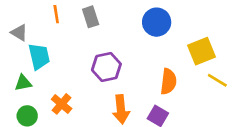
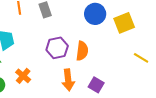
yellow square: (202, 51) -> (124, 23), moved
orange semicircle: (168, 82) -> (82, 51), moved

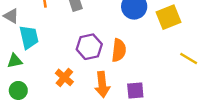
orange cross: (23, 76) -> (64, 77), moved
purple square: (96, 85) -> (135, 90), turned -35

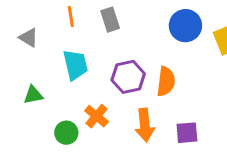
cyan trapezoid: (29, 37) -> (75, 65), moved
green circle: (18, 90) -> (66, 133), moved

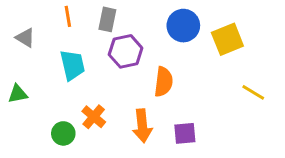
gray rectangle: (110, 20) -> (107, 19), turned 30
purple hexagon: (128, 77) -> (126, 51), moved
green triangle: (33, 95) -> (18, 94), moved

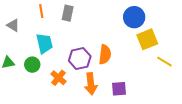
blue circle: (183, 26) -> (134, 17), moved
yellow square: (227, 39) -> (147, 39), moved
purple hexagon: (126, 51) -> (80, 59), moved
green circle: (63, 133) -> (32, 65), moved

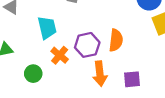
green circle: (32, 65) -> (33, 74), moved
orange cross: (58, 78) -> (60, 55), moved

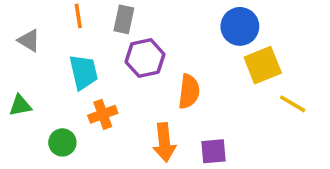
purple hexagon: (87, 45) -> (145, 58), moved
orange cross: (60, 55) -> (103, 114), turned 30

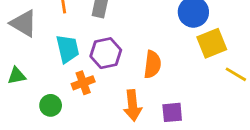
gray triangle: (29, 40) -> (24, 23), size x1.5
purple hexagon: (145, 58) -> (106, 53), moved

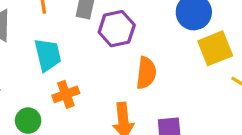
purple hexagon: (106, 53) -> (117, 29), moved

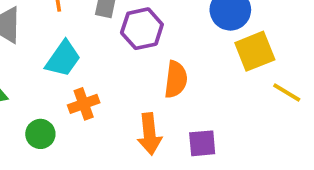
cyan trapezoid: (48, 55) -> (63, 59), turned 48

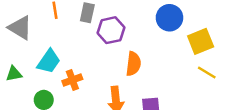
yellow square: (255, 51) -> (201, 41), moved
cyan trapezoid: (63, 59) -> (49, 61), moved

